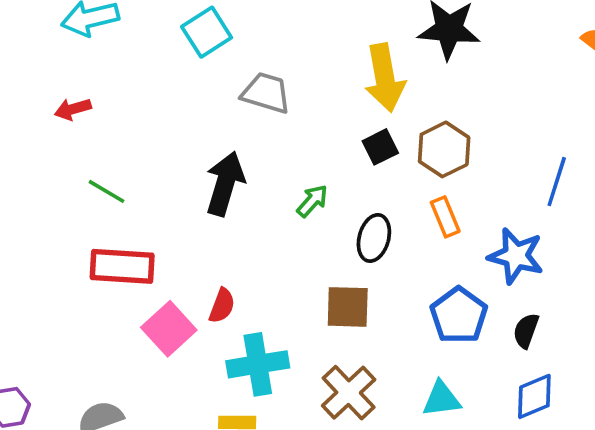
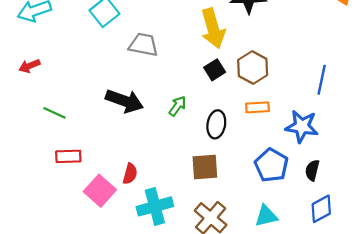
black arrow: (225, 184) -> (125, 101), turned 99
orange rectangle: (445, 217) -> (257, 107), turned -65
red rectangle: (122, 266) -> (68, 156), size x0.7

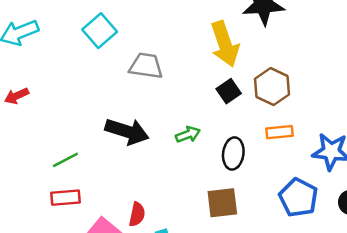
green arrow: (177, 106) -> (188, 134), turned 36
green line: (55, 113) -> (65, 160), moved, turned -50

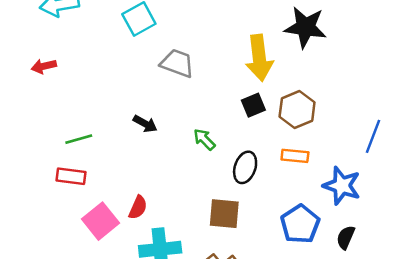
black arrow: (127, 131) -> (145, 124), size x0.6
green arrow: (188, 134) -> (204, 139), turned -125

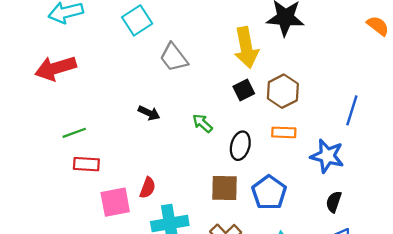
gray trapezoid: (177, 63) -> (174, 57), turned -144
red arrow: (44, 66) -> (56, 68), size x1.8
green line: (79, 139) -> (74, 133), moved
pink square: (101, 221) -> (115, 202), turned 32
blue pentagon: (300, 224) -> (269, 193), moved

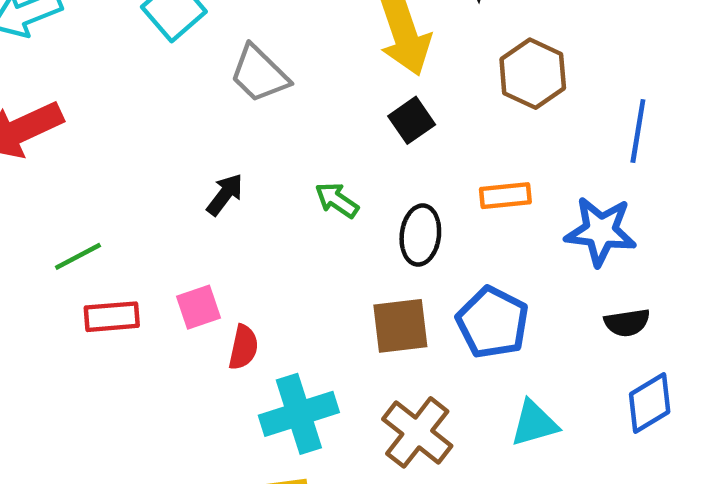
brown hexagon: (283, 91) -> (533, 74), moved
black arrow: (149, 113) -> (225, 195), turned -70
pink square: (115, 202) -> (198, 307), moved, size x0.7
black semicircle: (334, 202) -> (627, 323), turned -110

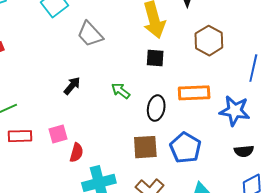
black square: (412, 120) -> (155, 58), turned 36
orange rectangle: (505, 196) -> (194, 93), size x1.4

